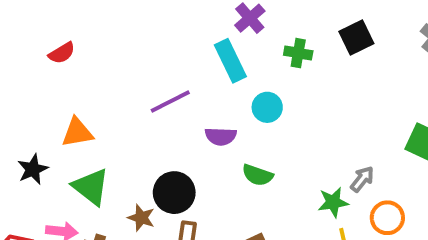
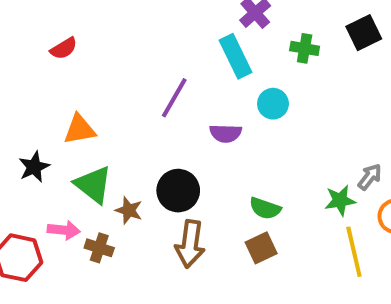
purple line: (170, 101) -> (174, 98), turned -33
green semicircle: (258, 175) -> (265, 208), moved
brown star: (141, 218) -> (129, 210), moved

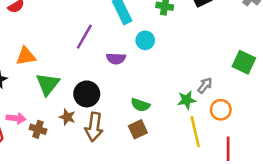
green triangle: (93, 185) -> (48, 84), moved, turned 30
brown star: (129, 210) -> (67, 117), moved

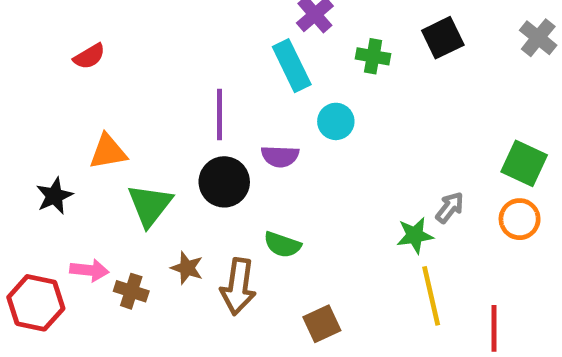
purple line: (84, 37) -> (220, 114), turned -30
black circle: (87, 94) -> (224, 182), moved
green semicircle: (140, 105) -> (282, 245), moved
orange circle: (221, 110) -> (520, 219), moved
brown square: (138, 129) -> (322, 324), moved

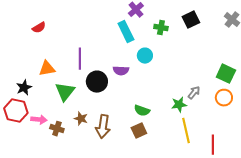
purple line: (220, 114) -> (80, 59), moved
green semicircle: (282, 245) -> (142, 111), moved
red hexagon: (36, 303) -> (16, 111), moved
brown square: (322, 324) -> (139, 131), moved

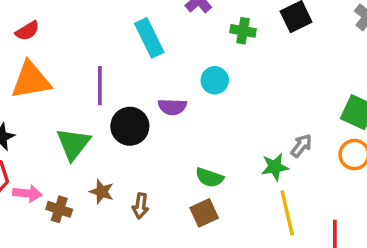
cyan rectangle: (126, 32) -> (149, 38), moved
orange triangle: (47, 69) -> (31, 80), moved, size x1.4
brown arrow: (103, 127) -> (140, 206), size x0.6

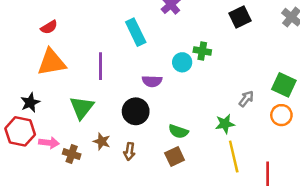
green cross: (243, 31) -> (202, 51), moved
black circle: (130, 126) -> (136, 111), moved
gray arrow: (301, 146) -> (246, 99), moved

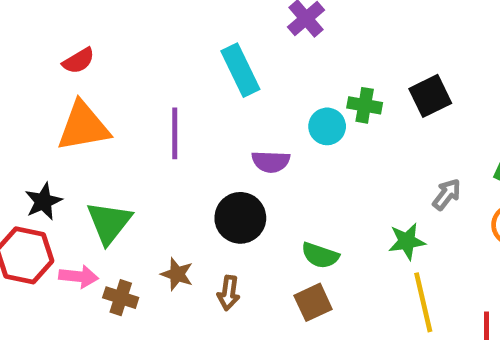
black square: (240, 17) -> (430, 96), moved
green triangle: (82, 108) -> (109, 223), moved

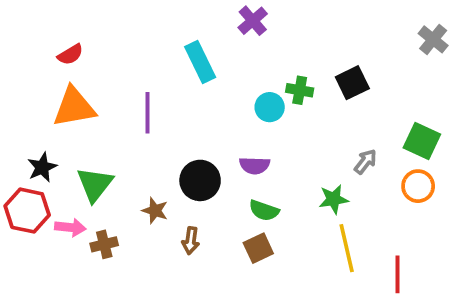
purple semicircle: (271, 162) -> (255, 165), moved
brown star: (177, 274) -> (155, 211), moved
brown cross: (121, 298) -> (104, 244), turned -32

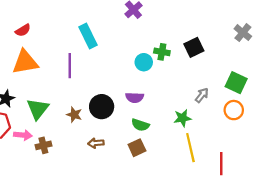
gray cross: (433, 39) -> (243, 33), moved
cyan rectangle: (200, 62) -> (88, 36), moved
brown star: (155, 211) -> (74, 115), moved
brown arrow: (191, 241) -> (96, 143), turned 77

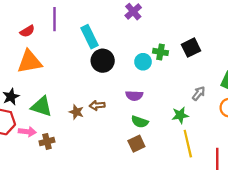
purple line: (70, 66) -> (55, 19), moved
black circle: (102, 107) -> (103, 61), moved
green triangle: (38, 109) -> (41, 107), turned -50
brown arrow: (96, 143) -> (97, 105), moved

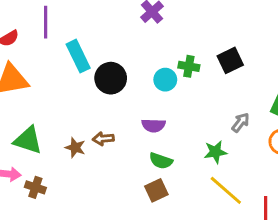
cyan rectangle: (90, 37) -> (78, 56), moved
brown cross: (47, 141) -> (35, 187), turned 32
yellow line: (188, 144) -> (226, 190), turned -36

